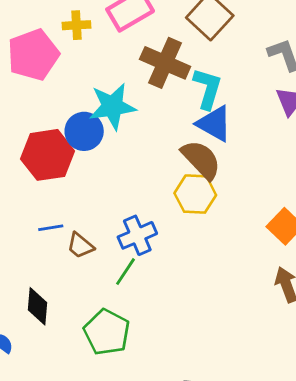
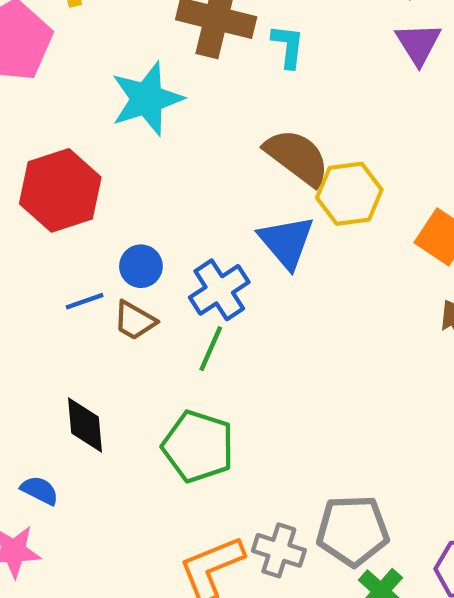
cyan L-shape: (207, 88) -> (288, 46), size x0.7
blue triangle: (214, 124) -> (286, 242), moved, turned 30
blue circle: (84, 131) -> (141, 266), moved, size x0.7
yellow hexagon: (195, 194) -> (349, 194), moved

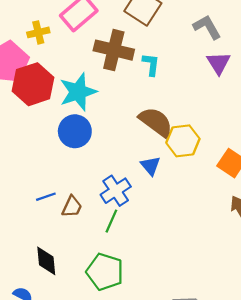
red hexagon: (60, 190) -> (33, 84), moved
blue triangle: (286, 242) -> (150, 166), size x0.7
blue circle: (141, 266) -> (75, 131), moved, size x1.5
brown trapezoid: (135, 321) -> (72, 207), turned -95

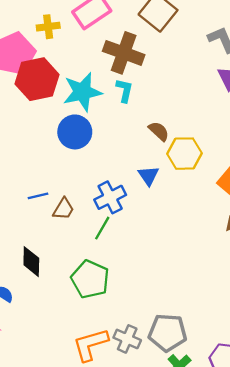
cyan L-shape: (151, 64) -> (124, 90), moved
brown semicircle: (156, 122) -> (159, 131), size x0.6

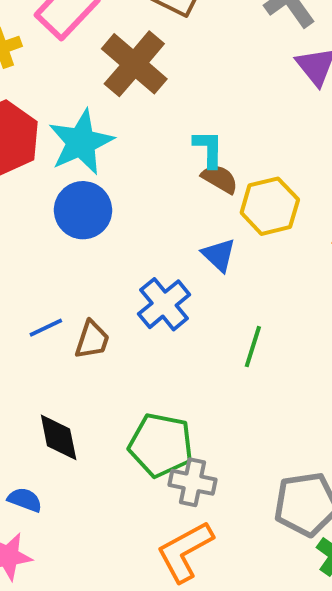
brown cross: (124, 53) -> (134, 64), turned 33
cyan L-shape: (124, 90) -> (209, 149), moved
green line: (102, 228) -> (253, 347), moved
gray cross: (127, 339) -> (192, 482), moved

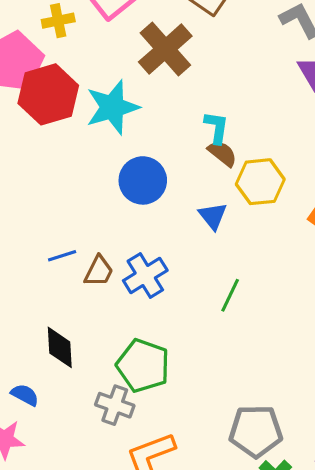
blue circle: (83, 210) -> (143, 180), moved
blue cross: (164, 304) -> (145, 275), moved
gray cross: (192, 482) -> (115, 405), moved

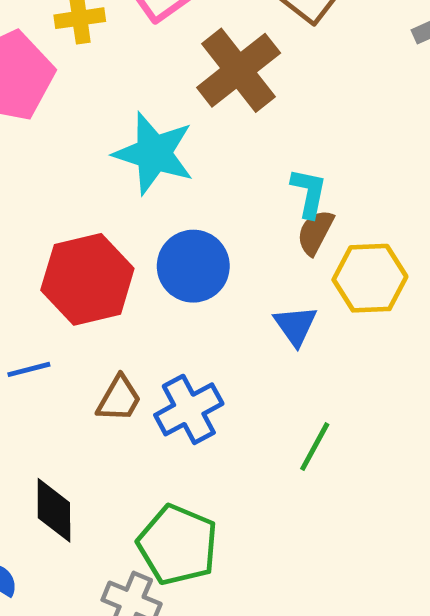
red hexagon: (48, 94) -> (87, 279), moved
cyan star: (112, 107) -> (154, 153), turned 30
brown semicircle: (222, 153) -> (315, 232), turned -104
blue line: (62, 256) -> (29, 369), moved

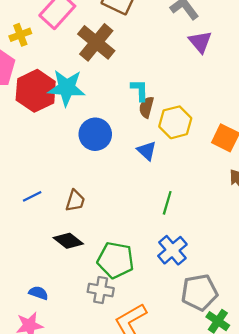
red hexagon: (87, 279) -> (36, 91), moved
blue cross: (189, 409) -> (172, 250), moved
black diamond: (54, 510) -> (68, 241), moved, turned -40

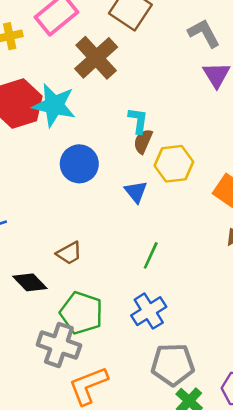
brown trapezoid: (75, 201) -> (69, 253), moved, turned 35
gray cross: (101, 290) -> (59, 345), size x1.4

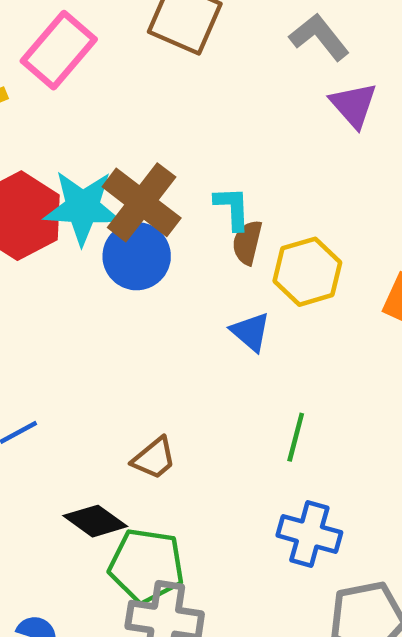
brown cross: (96, 58) -> (142, 202), moved
blue circle: (79, 164) -> (137, 256), moved
blue cross: (149, 311) -> (309, 534), turned -32
green pentagon: (81, 313) -> (146, 566), moved

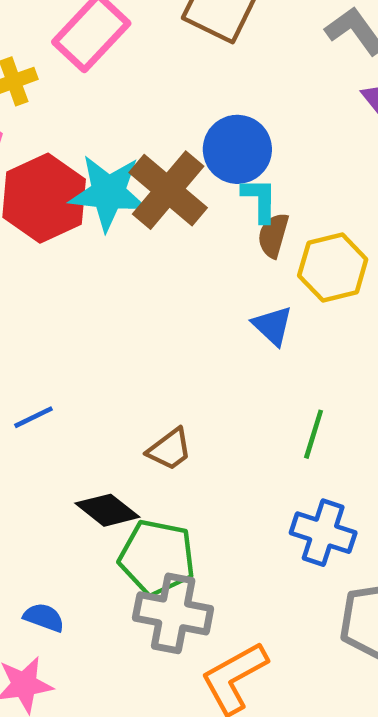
blue circle: (137, 256) -> (237, 149), moved

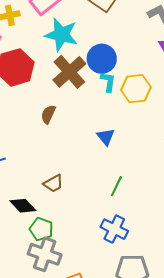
cyan star: (108, 193) -> (61, 35), moved
brown semicircle: (273, 235) -> (48, 114), moved
yellow hexagon: (333, 267) -> (136, 89), moved
green pentagon: (157, 557) -> (41, 229), size x0.7

